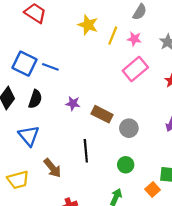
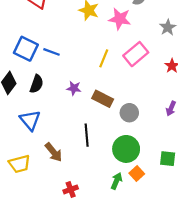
yellow line: (113, 36) -> (104, 58), moved
pink star: (134, 39) -> (120, 19), moved, size x1.5
green circle: (126, 165) -> (126, 149), size x1.6
orange square: (153, 190) -> (137, 173), moved

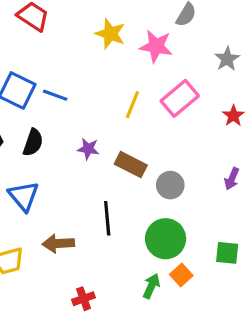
brown arrow: (54, 152) -> (58, 243), turned 126

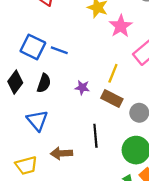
pink star: (156, 46) -> (121, 26), moved, turned 30
yellow line: (132, 105) -> (113, 73), moved

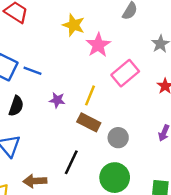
purple star: (82, 88) -> (57, 100), moved
black line: (95, 136) -> (71, 162), turned 30

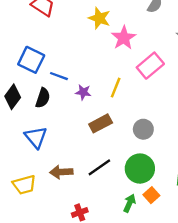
blue line: (33, 71) -> (59, 76), moved
brown rectangle: (89, 122) -> (101, 123), moved, turned -55
black line: (71, 162) -> (99, 167), moved, turned 30

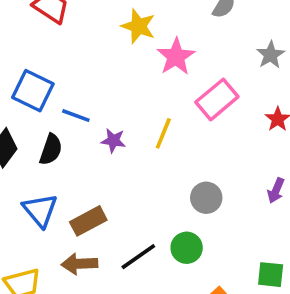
brown rectangle: (101, 123) -> (88, 221), moved
green circle: (140, 169) -> (187, 248), moved, size x0.7

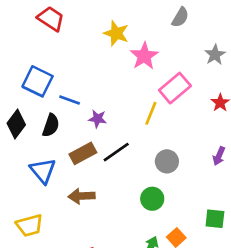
yellow line: (163, 133) -> (151, 113), moved
brown rectangle: (88, 221) -> (83, 153), moved
black line: (138, 257) -> (116, 152), moved
brown arrow: (79, 264) -> (82, 196), moved

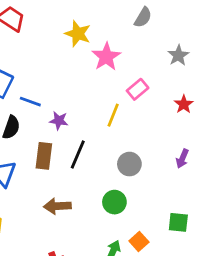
pink rectangle: (175, 88) -> (138, 89), size x0.7
black line: (116, 152) -> (78, 155), turned -32
brown rectangle: (83, 153) -> (44, 156), turned -55
brown arrow: (82, 196) -> (57, 206), moved

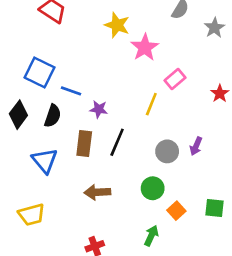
gray star: (178, 55) -> (214, 28), moved
purple arrow: (182, 159) -> (196, 146), moved
orange square: (139, 241) -> (176, 211), moved

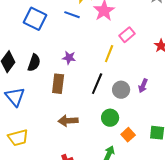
blue square: (39, 72) -> (35, 19), moved
blue line: (71, 91) -> (72, 15), moved
black line: (117, 142) -> (97, 84), moved
blue triangle: (45, 161) -> (15, 97), moved

